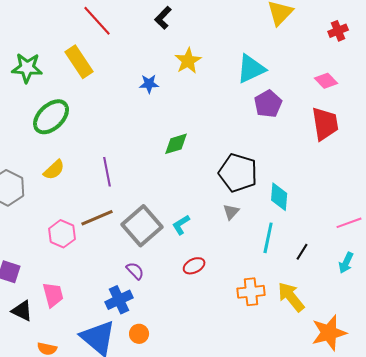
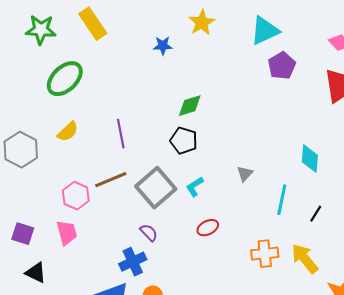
black pentagon: (238, 173) -> (184, 141), moved, size x0.7
cyan diamond: (279, 197) -> (310, 159), moved
pink trapezoid: (53, 295) -> (67, 233), moved

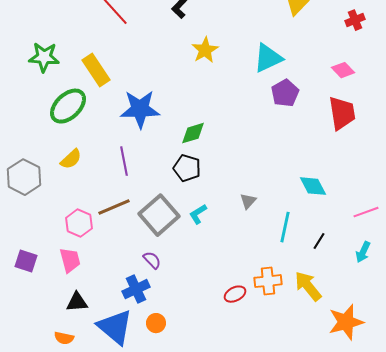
yellow rectangle: (93, 24) -> (96, 70), moved
blue star: (163, 46) -> (140, 109), moved, size x2.0
cyan diamond: (310, 159) -> (313, 186), turned -32
red ellipse: (208, 228) -> (235, 294), moved
black triangle: (36, 273) -> (77, 302), moved, turned -30

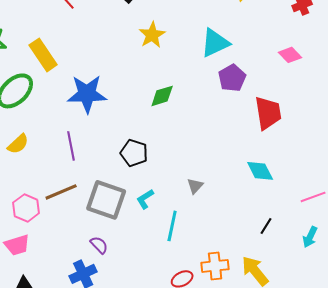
red trapezoid: (342, 113) -> (268, 113), moved
green diamond: (193, 133) -> (162, 96), moved
gray square: (159, 215) -> (106, 200), turned -30
cyan line: (285, 227) -> (172, 226), moved
pink trapezoid: (70, 260) -> (17, 245), turned 88

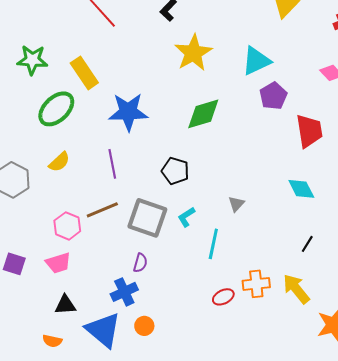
yellow star: (152, 35) -> (193, 53), size x1.4
green diamond: (162, 96) -> (203, 114), size x1.4
purple semicircle: (99, 245) -> (140, 263), turned 60

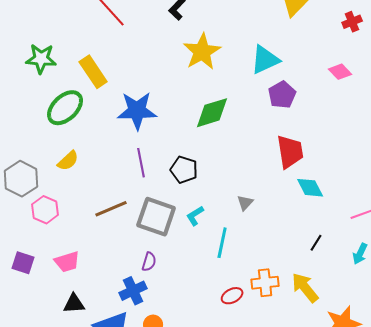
red trapezoid: (309, 131) -> (290, 152), moved
purple line: (112, 164) -> (141, 163), moved
pink hexagon: (67, 226) -> (45, 210), moved

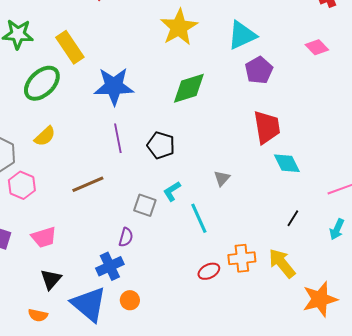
gray square: (156, 217) -> (145, 205), moved, size x0.6
cyan line: (222, 243) -> (199, 218), turned -36
black triangle: (74, 304) -> (51, 279), turned -45

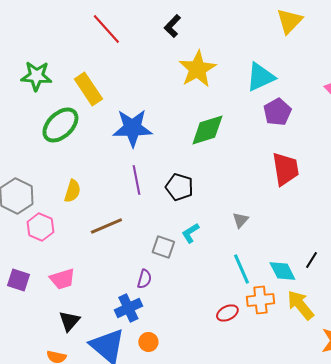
yellow semicircle: (45, 136) -> (72, 191), moved, turned -30
cyan diamond: (287, 163) -> (282, 271), moved
cyan line: (199, 218) -> (241, 269), moved

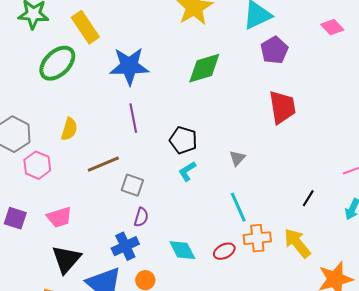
black pentagon: (179, 187) -> (183, 140), moved
gray square: (163, 247) -> (132, 185), moved
cyan diamond: (282, 271) -> (182, 250), moved
black triangle: (69, 321) -> (66, 259), size x1.4

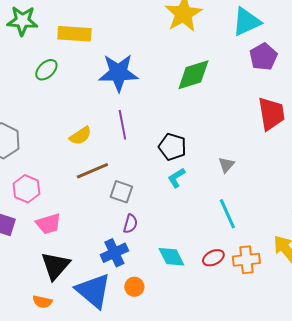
yellow rectangle: (85, 27) -> (74, 34), turned -52
green ellipse: (57, 63) -> (46, 70), size x0.6
yellow semicircle: (69, 129) -> (80, 136), moved, turned 40
pink hexagon: (37, 165) -> (26, 189), moved
orange cross: (257, 238) -> (246, 260), moved

